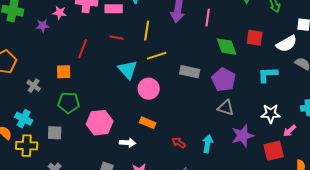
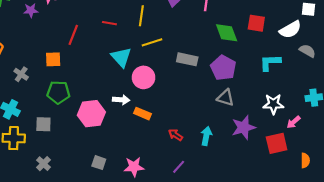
white arrow: (128, 143) -> (121, 100), moved

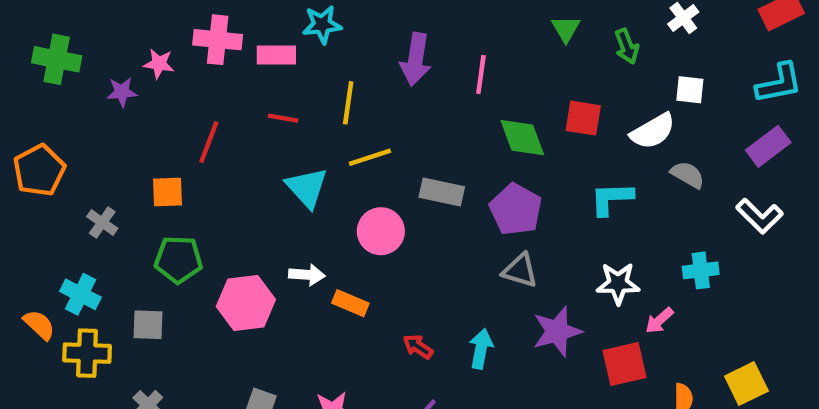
pink circle: (144, 77) -> (381, 231), moved

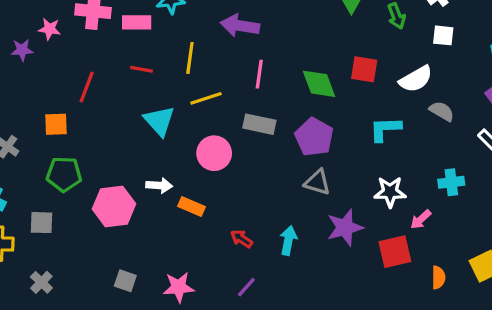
purple arrow: (416, 59) -> (240, 26), turned 90
pink line: (481, 75) -> (259, 74), moved
white square: (690, 90) -> (443, 35), moved

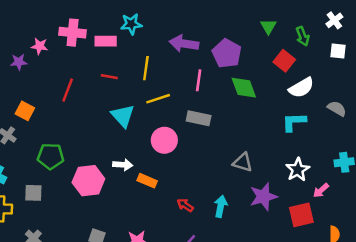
red square: (364, 69) -> (284, 61), moved, turned 30
white semicircle: (416, 79) -> (301, 88), moved
orange square: (56, 124) -> (25, 111), moved, turned 30
purple pentagon: (314, 137) -> (227, 53), moved
white star: (390, 192) -> (298, 170), turned -30

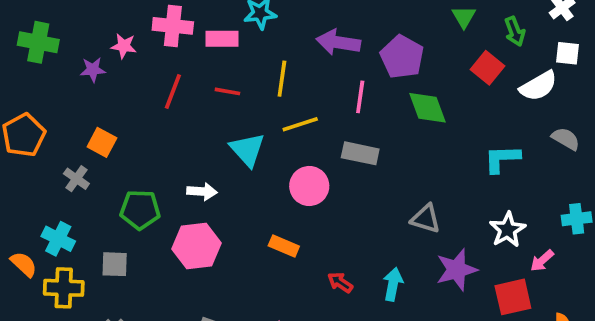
white semicircle: (301, 88) -> (538, 86), moved
red line: (68, 90) -> (173, 91), moved
white arrow: (123, 165) -> (202, 191), moved

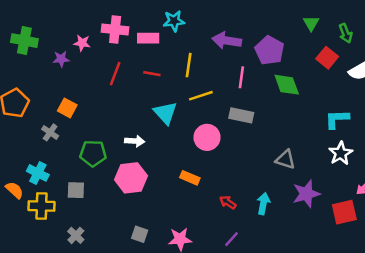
white star: (507, 230) -> (341, 153), moved

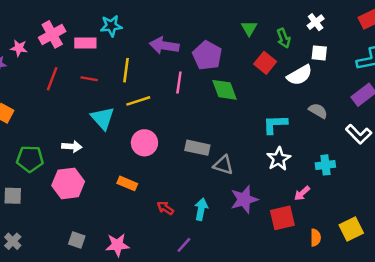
pink cross: (115, 30) -> (52, 34), turned -35
gray rectangle: (241, 115) -> (197, 148), moved
purple line: (232, 239) -> (184, 245), moved

